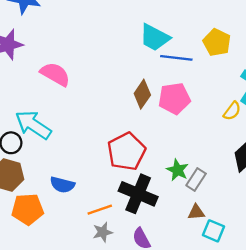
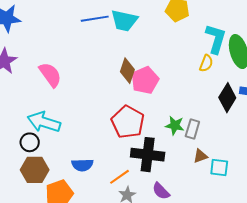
blue line: (176, 58) -> (95, 19), moved
pink semicircle: (55, 74) -> (50, 75), turned 40
pink pentagon: (174, 98) -> (145, 80), moved

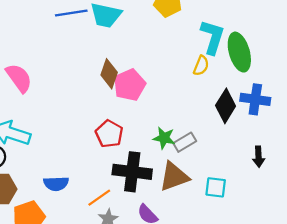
red pentagon: (128, 122) -> (109, 134), size x0.7
gray rectangle: (192, 129) -> (185, 142), turned 42
brown triangle: (200, 156) -> (174, 177), moved, size x1.8

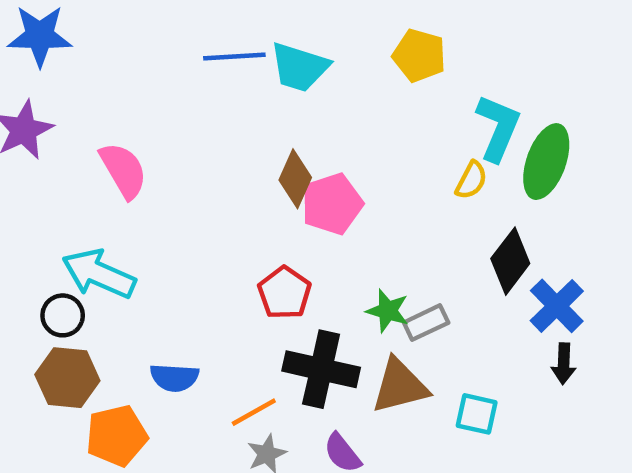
green ellipse: (239, 52) -> (546, 162), turned 30
blue cross: (255, 99) -> (557, 306), moved, turned 32

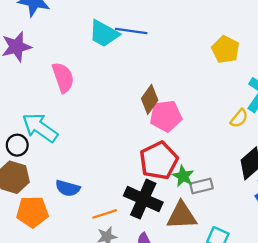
cyan trapezoid: (299, 67) -> (104, 34), moved
red pentagon: (284, 293) -> (159, 161), moved, size x1.4

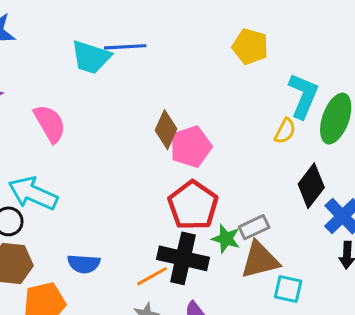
green star: (183, 176) -> (226, 239), moved
orange line: (105, 214) -> (152, 276), moved
brown triangle: (182, 216) -> (260, 260), moved

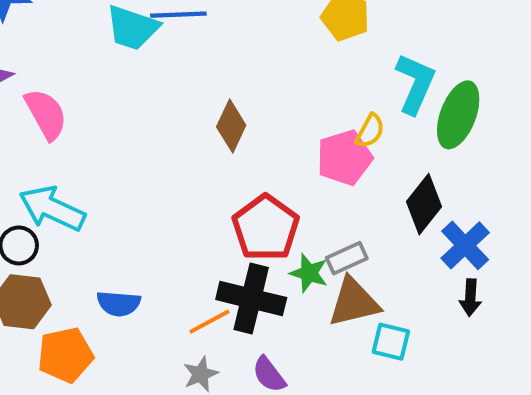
pink semicircle: (50, 123) -> (46, 114), moved
yellow semicircle: (285, 131) -> (370, 131), moved
pink pentagon: (191, 147) -> (344, 158), moved

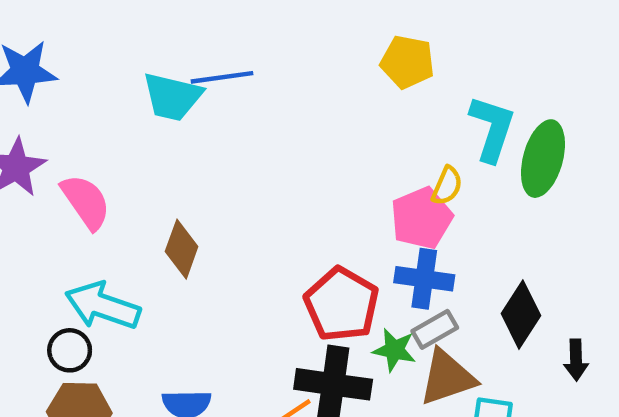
brown diamond: (231, 126) -> (182, 249), moved
black diamond: (424, 204) -> (521, 315), moved
blue cross: (465, 245) -> (424, 279), moved, turned -33

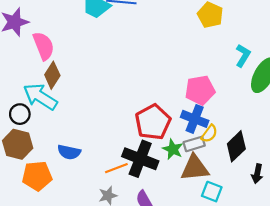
cyan L-shape: (492, 129) -> (243, 56), size x0.7
yellow semicircle: (447, 186) -> (209, 134), moved
brown diamond: (182, 249) -> (52, 75), moved

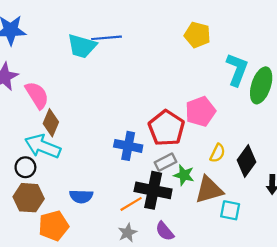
cyan L-shape: (243, 56) -> (237, 69), size x1.4
blue cross: (195, 119) -> (128, 146), moved
red pentagon: (153, 122) -> (166, 128), moved
gray rectangle: (194, 144) -> (165, 162), moved

